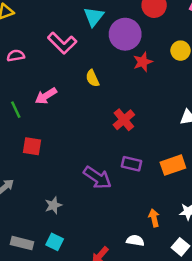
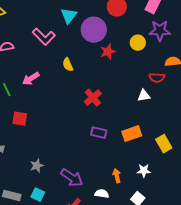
purple arrow: (97, 178) -> (72, 178), moved

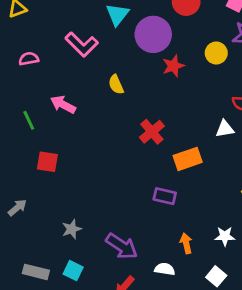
pink arrow: (31, 79) -> (63, 105), turned 60
purple rectangle: (99, 133) -> (165, 196), moved
orange rectangle: (132, 134) -> (188, 159), moved

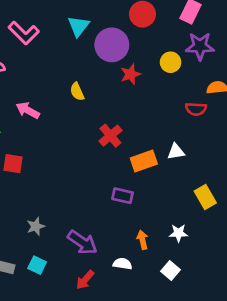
pink L-shape: (82, 44) -> (24, 33), moved
white triangle: (225, 129) -> (176, 152), moved

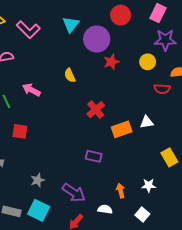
yellow circle: (171, 62) -> (148, 62), moved
purple rectangle: (122, 196) -> (94, 156), moved
cyan square: (37, 265) -> (39, 210), size x1.5

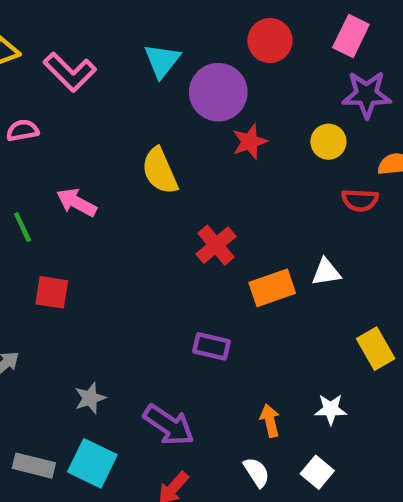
yellow semicircle: (70, 75) -> (160, 171), size x1.5
white semicircle: (105, 209) -> (256, 472), moved, turned 48

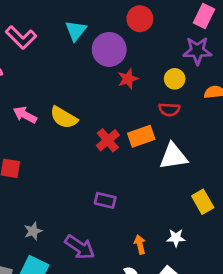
pink rectangle: (351, 36) -> (204, 16), moved
yellow semicircle: (160, 171) -> (64, 118), moved, turned -36
red semicircle: (360, 200) -> (169, 110), moved
white triangle: (326, 272) -> (173, 156), size x1.6
orange rectangle: (272, 288) -> (141, 136), moved

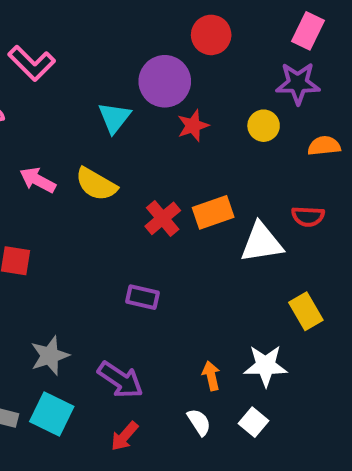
cyan triangle: (76, 31) -> (114, 118), moved
red semicircle: (169, 110) -> (308, 216), moved
purple rectangle: (105, 200) -> (143, 297), moved
gray star: (33, 231) -> (50, 356), size x1.4
white star: (176, 238) -> (266, 366), size x1.5

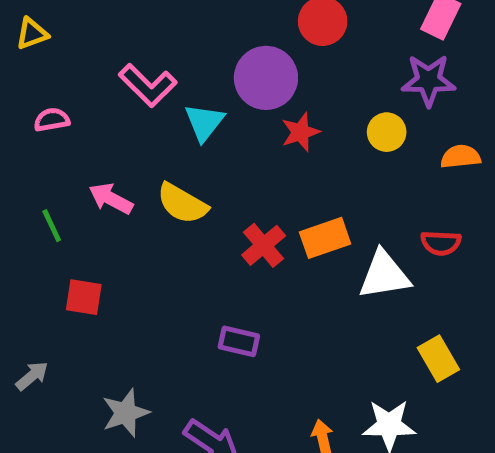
pink L-shape: (32, 63) -> (148, 85), moved

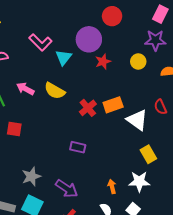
red semicircle: (441, 243) -> (160, 107), turned 63
white triangle: (384, 275) -> (137, 120), turned 45
yellow rectangle: (438, 359) -> (148, 154), moved

